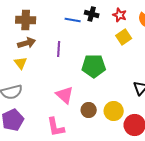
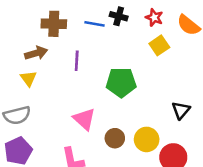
brown cross: (26, 20) -> (54, 24), moved

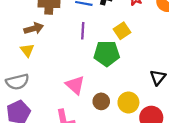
yellow square: (159, 45) -> (122, 31), moved
purple line: (77, 61) -> (83, 31), moved

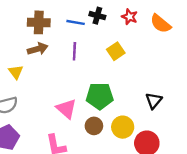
brown arrow: (34, 28) -> (38, 49), moved
green pentagon: (107, 54) -> (100, 96), moved

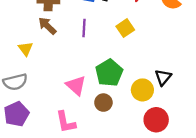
brown arrow: (38, 49) -> (47, 26), turned -120
green pentagon: (100, 96) -> (109, 73), turned -30
yellow circle: (123, 127) -> (142, 90), moved

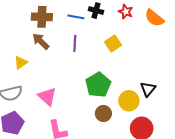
yellow triangle: (26, 49) -> (21, 63), turned 32
pink triangle: (76, 85) -> (47, 97), moved
brown circle: (103, 103) -> (103, 113), moved

